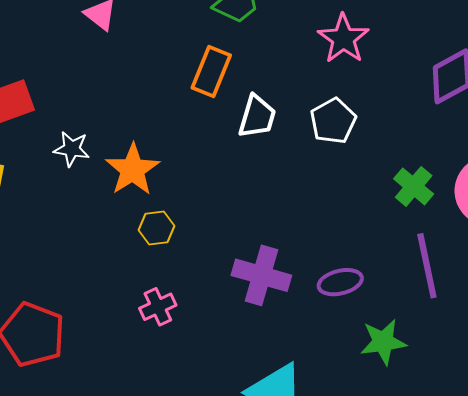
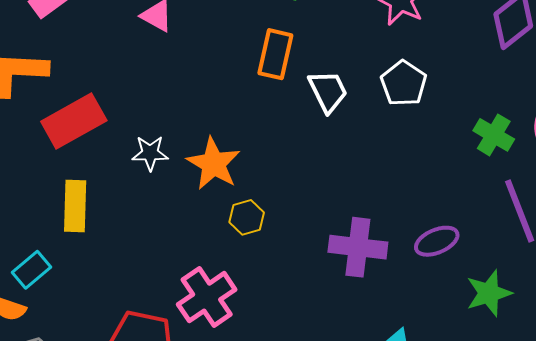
white trapezoid: (257, 117) -> (328, 91), turned -33
pink cross: (158, 307) -> (207, 297), moved, size x1.6

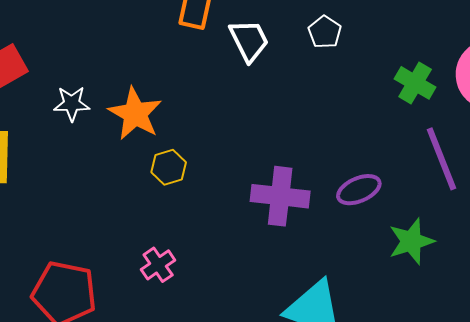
white pentagon: (404, 83) -> (325, 32), size x0.7
pink cross: (207, 297) -> (158, 265), moved, size x0.6

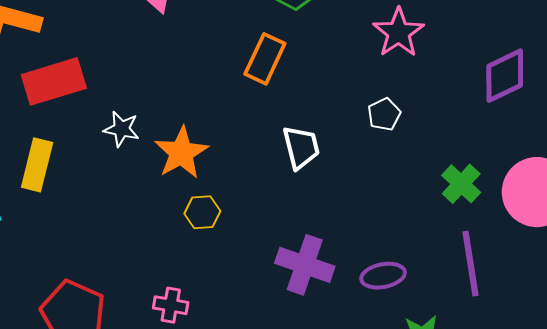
white trapezoid: (249, 40) -> (301, 147), moved
pink cross: (158, 265) -> (171, 305), turned 32

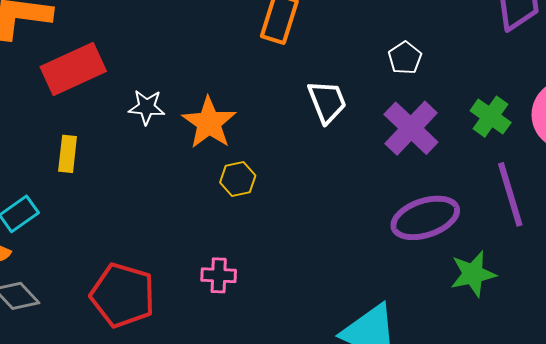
yellow rectangle: (37, 165) -> (68, 154), size x0.7
purple cross: (305, 265) -> (411, 128), moved, turned 32
purple ellipse: (383, 276) -> (425, 218), size x1.5

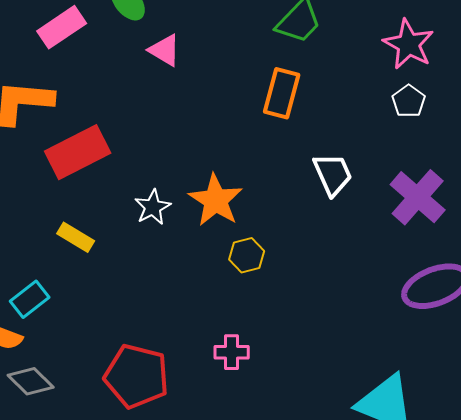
white pentagon: (405, 58) -> (409, 101), moved
white star: (147, 107) -> (153, 207), moved, turned -30
yellow rectangle: (68, 154) -> (76, 237), turned -63

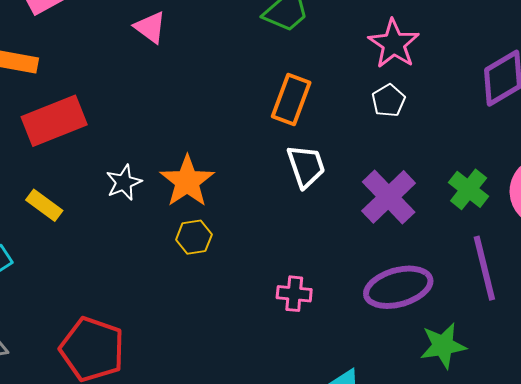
orange rectangle: (282, 93) -> (291, 100), moved
yellow hexagon: (247, 255) -> (194, 237), moved
pink cross: (232, 352) -> (294, 294), moved

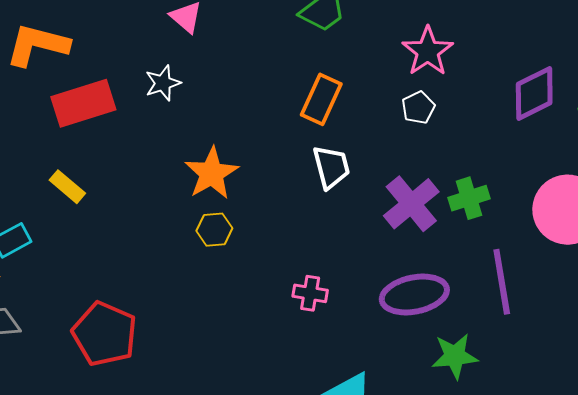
white star: (124, 182) -> (163, 83), moved
green cross: (469, 189) -> (469, 198), moved, turned 30

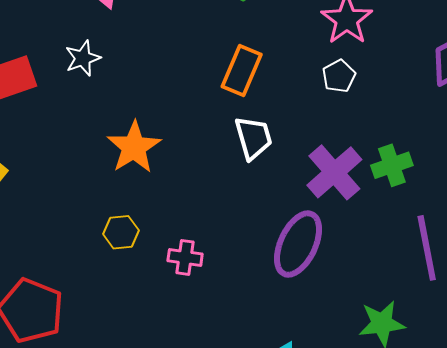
yellow hexagon: (214, 230) -> (121, 232), moved
pink cross: (310, 293) -> (185, 257), moved
purple ellipse: (414, 294) -> (298, 244), moved, turned -52

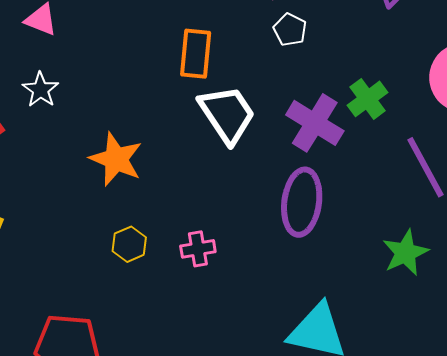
white trapezoid: (253, 138) -> (227, 114), size x1.4

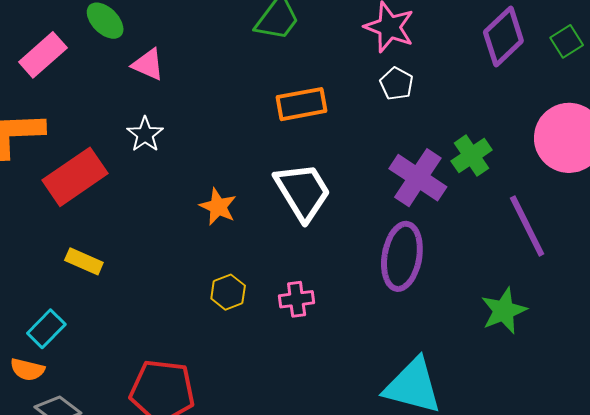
orange rectangle: (196, 54) -> (301, 104), turned 72
white trapezoid: (227, 114) -> (303, 192), moved
orange star: (116, 159) -> (218, 207), size x0.7

